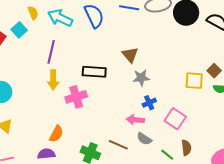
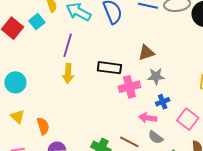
brown triangle: (130, 55) -> (146, 53), turned 48
pink cross: (76, 97) -> (129, 87), moved
orange semicircle: (56, 134) -> (43, 126), moved, turned -48

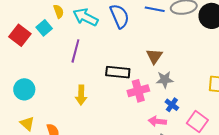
brown triangle: (146, 53) -> (154, 56), turned -36
yellow arrow: (68, 73) -> (81, 95), moved
blue cross: (163, 102) -> (172, 105), turned -32

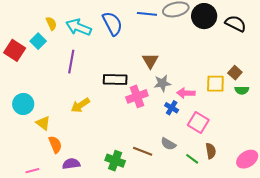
yellow arrow: (81, 95) -> (80, 105), turned 60
pink arrow: (157, 121) -> (186, 93), moved
yellow triangle: (27, 123) -> (43, 123), moved

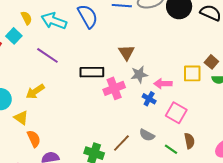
purple line: (71, 62) -> (47, 55), turned -65
yellow arrow: (80, 105) -> (35, 92), moved
brown line: (143, 151) -> (121, 143), turned -66

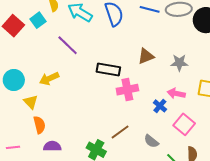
brown triangle: (126, 52) -> (146, 56), turned 30
gray star: (139, 74) -> (179, 63), moved
brown line: (121, 143) -> (120, 132), moved

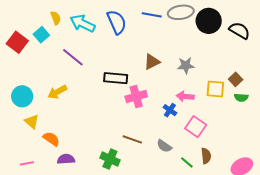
yellow triangle: (31, 102) -> (32, 121), moved
orange semicircle: (39, 125) -> (51, 139), turned -36
brown line: (120, 132) -> (132, 139), turned 60

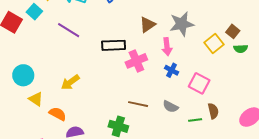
gray star: (186, 65) -> (182, 24), size x1.4
yellow square: (215, 89) -> (214, 43), turned -36
yellow arrow: (57, 92) -> (70, 82), moved
pink arrow: (185, 96) -> (167, 47), moved, turned -96
green line: (187, 162) -> (195, 120), turned -40

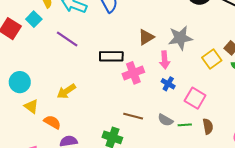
green line: (195, 120) -> (185, 125), moved

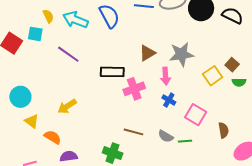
cyan square: (34, 19) -> (35, 34), turned -35
brown semicircle: (208, 126) -> (223, 130), moved

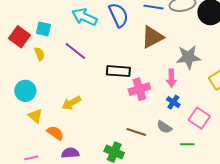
yellow semicircle: (48, 16) -> (39, 54), moved
brown triangle: (147, 53) -> (152, 37), moved, size x1.4
gray semicircle: (166, 136) -> (164, 127), moved

